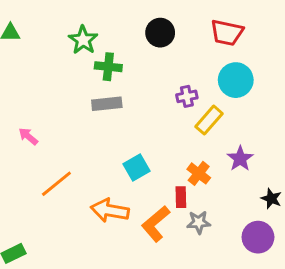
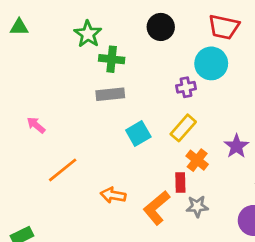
cyan circle: (236, 80) -> (211, 63), moved
yellow rectangle: (209, 120) -> (183, 128), moved
cyan square: (136, 167) -> (138, 134), moved
orange arrow: (110, 210) -> (113, 195), size x0.7

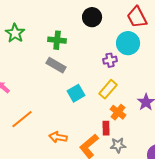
red trapezoid: (224, 27) -> (137, 17), turned 50
green star: (88, 34) -> (15, 33), moved
gray rectangle: (110, 94) -> (56, 65), turned 36

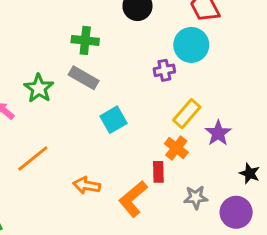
green star: (15, 33) -> (39, 88), moved
yellow rectangle: (108, 89) -> (187, 114), moved
gray star: (118, 145) -> (196, 197), moved

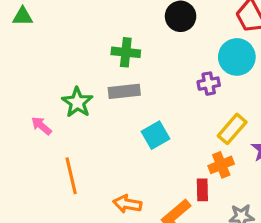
gray rectangle: (84, 78) -> (124, 91), turned -36
orange cross: (176, 148) -> (221, 165), turned 30
orange line: (33, 158) -> (71, 176), turned -64

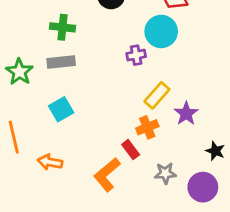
cyan square: (156, 135) -> (61, 109), moved
red rectangle: (202, 190) -> (131, 150), turned -36
orange arrow: (127, 204) -> (50, 162), moved

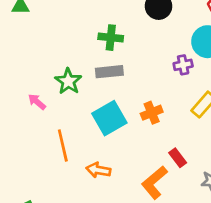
cyan square: (61, 109) -> (109, 118), size x1.4
orange cross: (147, 127) -> (152, 113), moved

